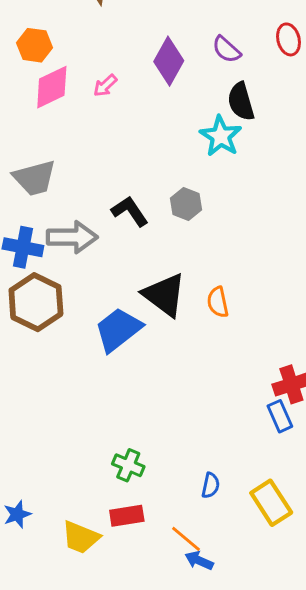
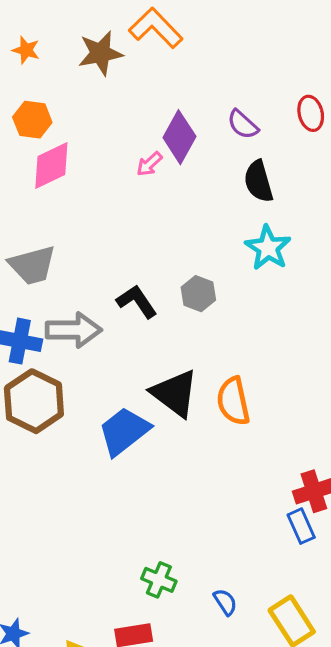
pink arrow: (105, 86) -> (149, 164), moved
cyan star: (221, 136) -> (268, 248), moved
orange semicircle: (218, 302) -> (233, 401), size x1.4
green cross: (128, 465) -> (159, 580), moved
blue semicircle: (211, 485) -> (225, 602), turned -45

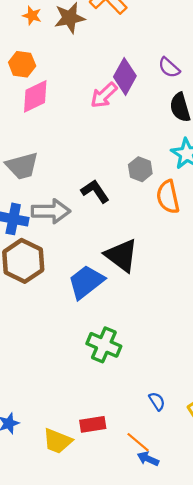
orange star: (26, 50) -> (32, 16), moved
pink arrow: (149, 164) -> (104, 95), size x1.5
gray hexagon: (198, 294) -> (140, 169), moved
orange semicircle: (233, 401) -> (168, 197), moved
green cross: (159, 580) -> (104, 345), moved, size x1.4

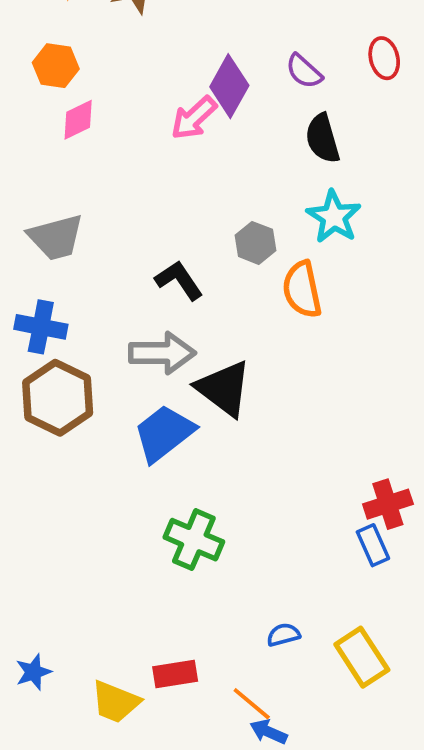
pink diamond: (35, 96) -> (78, 120), size x0.7
gray arrow: (51, 211) -> (162, 353), moved
blue semicircle: (157, 401) -> (283, 635), turned -72

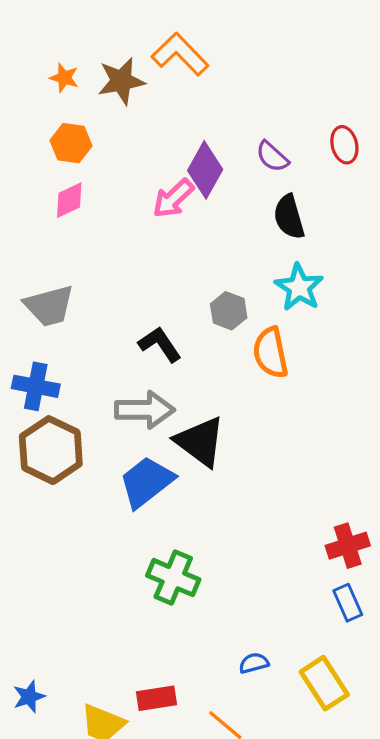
orange hexagon: (56, 66) -> (71, 143), moved
blue rectangle: (373, 545) -> (348, 603), moved

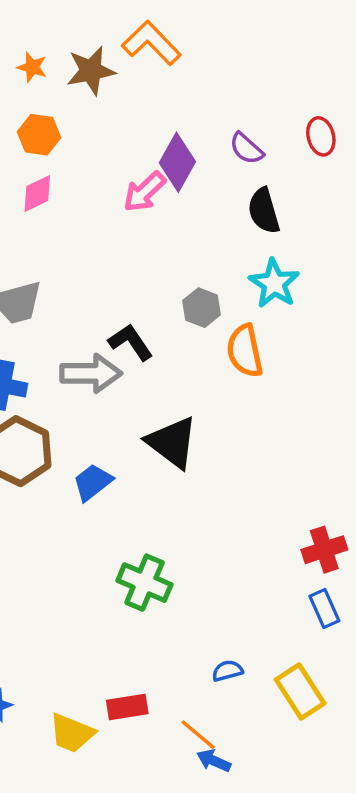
gray arrow: (145, 410) -> (91, 373), moved
blue trapezoid: (146, 482) -> (93, 482), moved, size x0.7

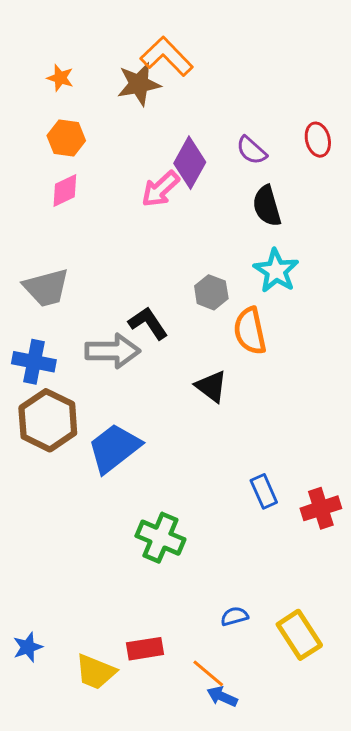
brown star: (91, 71) -> (139, 84), moved
black triangle: (172, 442) -> (211, 386), moved, size x0.7
blue trapezoid: (93, 482) -> (114, 448), size x1.5
blue rectangle: (324, 608) -> (264, 491), moved

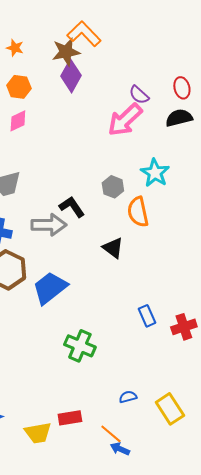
purple diamond: (190, 163) -> (71, 76), moved
pink arrow: (160, 189) -> (125, 120), moved, size x1.4
black semicircle: (267, 206) -> (179, 118), moved, turned 92
yellow trapezoid: (96, 672) -> (38, 433), turned -32

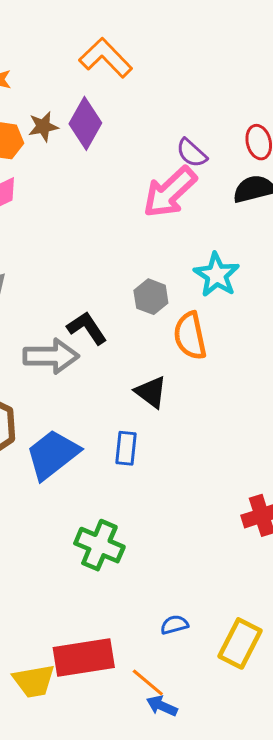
brown star: (66, 52) -> (43, 126), moved, size x0.7
blue rectangle: (147, 316) -> (126, 448), moved, turned 30
yellow rectangle: (170, 409) -> (240, 643), turned 60
red rectangle: (70, 418) -> (84, 658), size x1.6

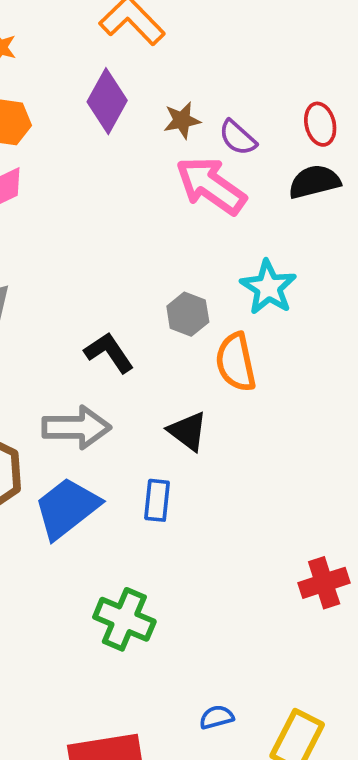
brown star: (43, 126) -> (182, 120), moved
pink arrow: (170, 192) -> (211, 186), turned 78
gray arrow: (51, 356) -> (76, 427), moved

